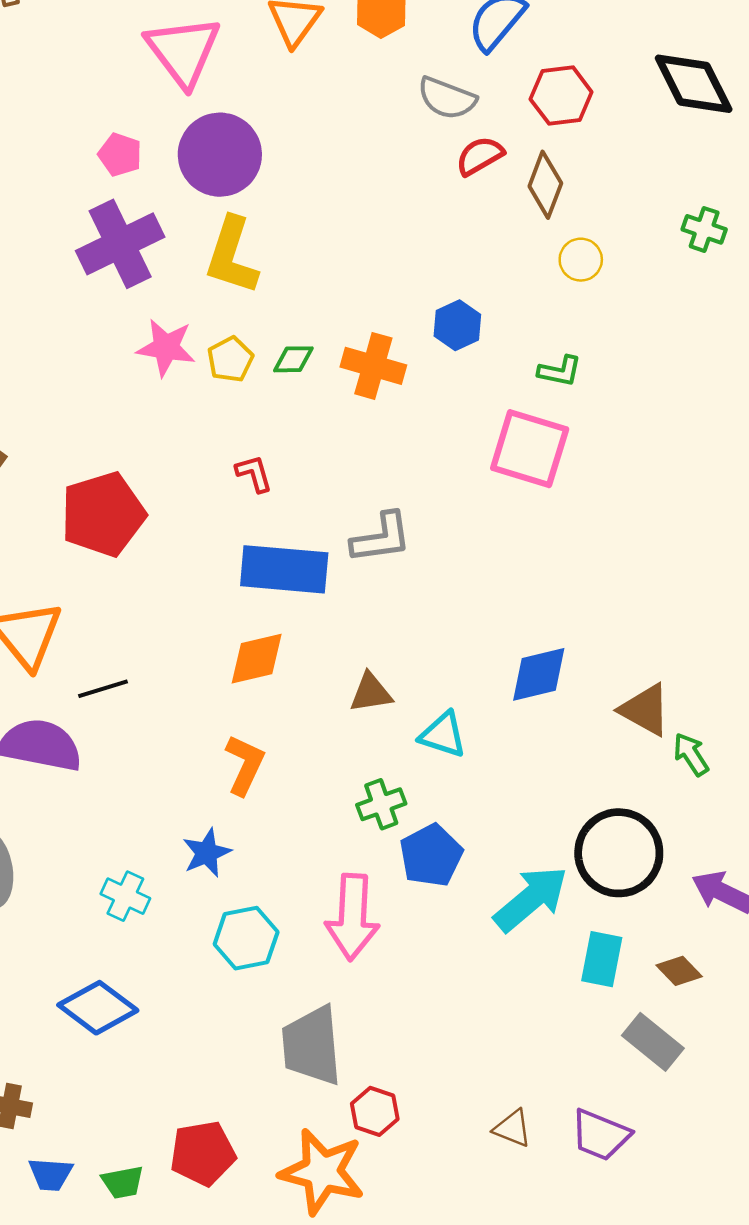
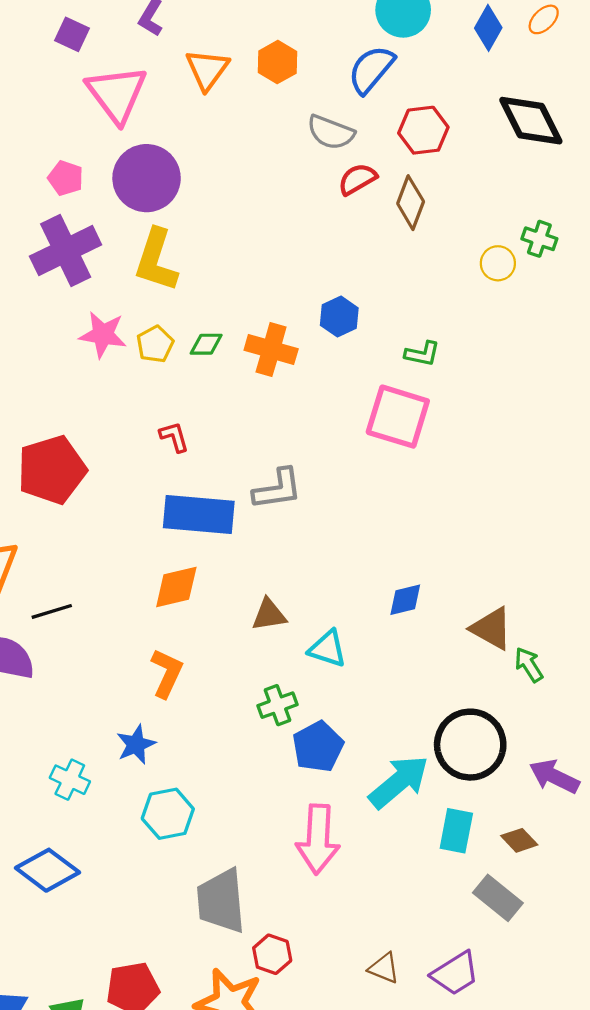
yellow circle: (581, 260) -> (498, 263), moved
blue diamond: (539, 674) -> (405, 600), size x0.7
pink arrow: (352, 917) -> (318, 839), moved
purple trapezoid: (600, 1135) -> (455, 973), turned -54

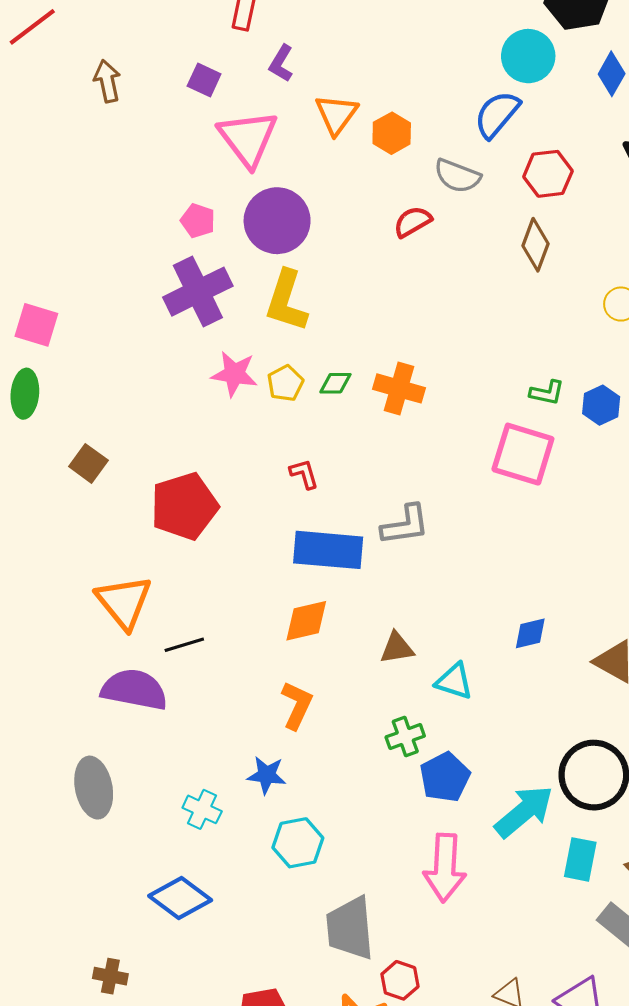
orange hexagon: (277, 62) -> (392, 133), moved
red semicircle: (357, 179) -> (413, 222), moved
blue hexagon: (339, 317) -> (601, 405), moved
blue star: (136, 745) -> (267, 775), turned 30

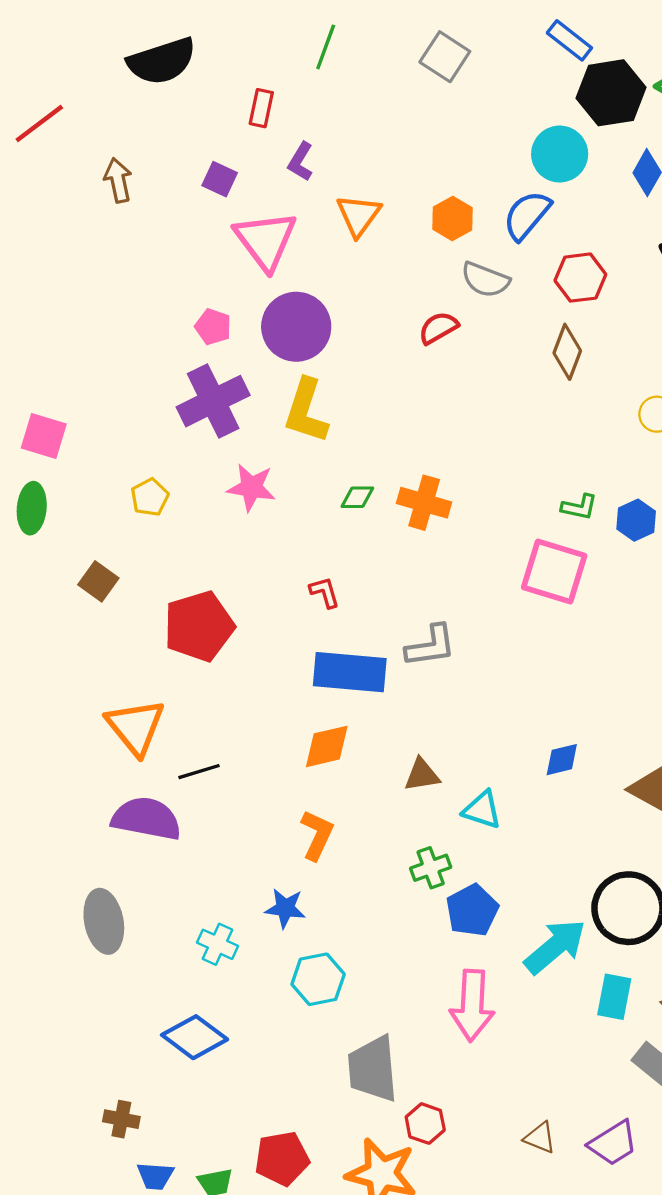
orange hexagon: (392, 133) -> (452, 219), moved
yellow pentagon: (285, 383) -> (150, 497), moved

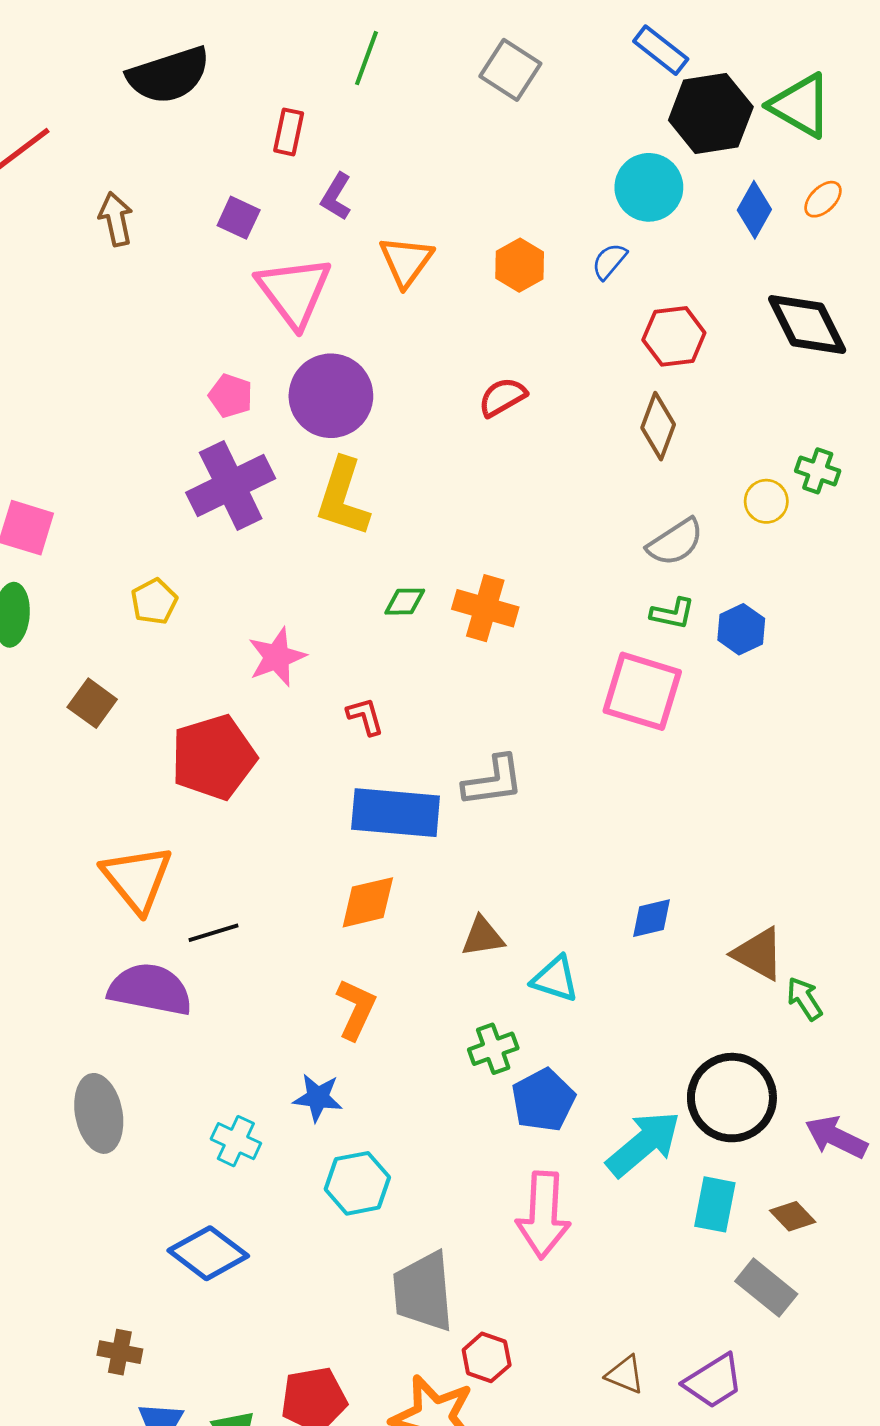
blue semicircle: (527, 215) -> (609, 261), size x0.6
gray semicircle: (485, 280) -> (675, 542), moved, turned -54
pink star: (251, 487) -> (277, 657), moved, turned -30

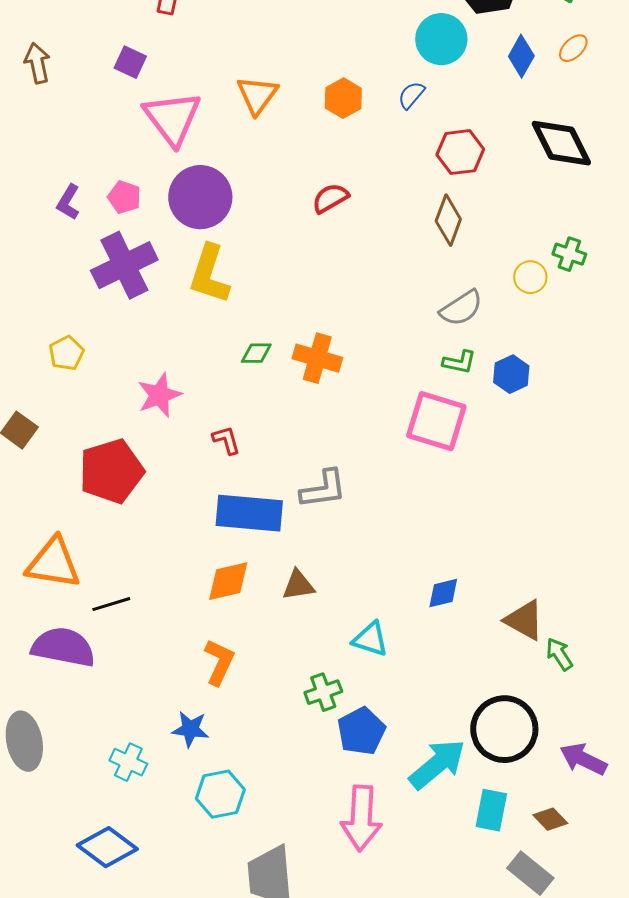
purple L-shape: (336, 197) -> (68, 202), moved
orange triangle: (137, 879) -> (53, 563), turned -42
brown triangle: (483, 937) -> (298, 585), moved

